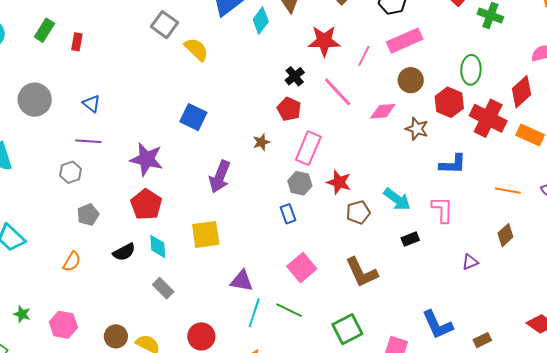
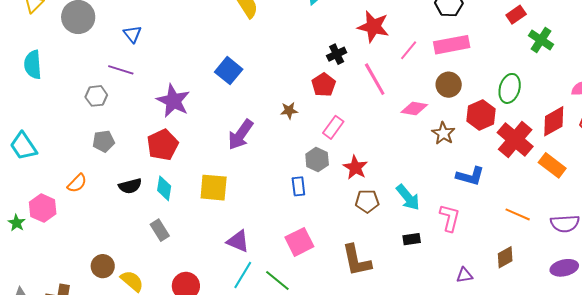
pink rectangle: (308, 148) -> (333, 127), size x0.7
pink hexagon: (63, 325) -> (43, 208), moved

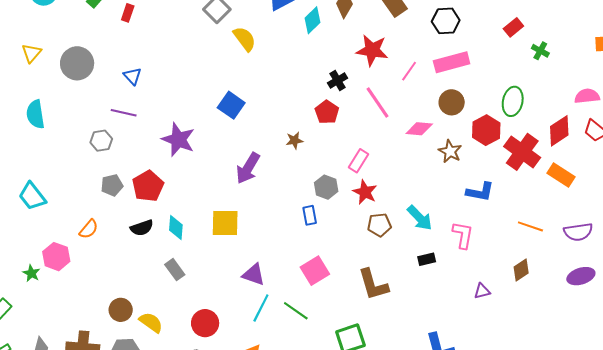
green cross: (541, 40) -> (540, 51), size x0.7
pink rectangle: (333, 127) -> (358, 161), moved
red pentagon: (163, 145) -> (148, 186), moved

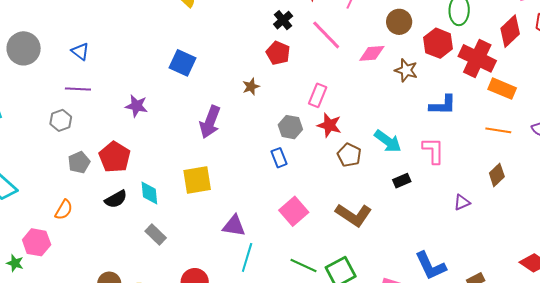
purple star: (178, 140) -> (136, 106), size x0.7
orange rectangle: (561, 175) -> (502, 89), moved
brown pentagon: (379, 225) -> (349, 155), turned -30
brown L-shape: (373, 285) -> (354, 215), turned -30
green line: (296, 311) -> (304, 265), moved

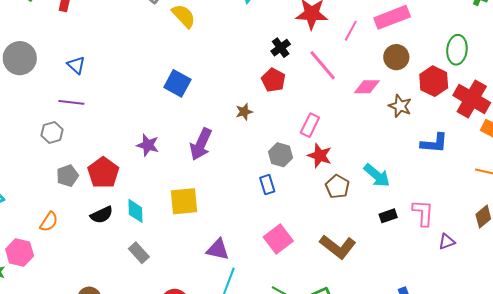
purple star: (136, 106) -> (148, 145), moved
pink L-shape: (433, 151) -> (423, 213), moved

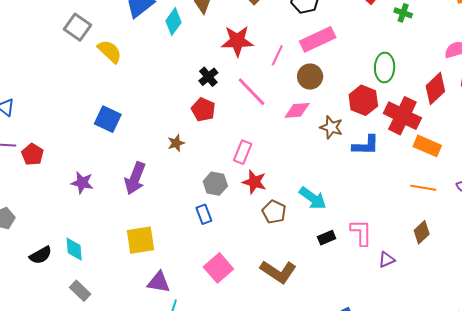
brown circle: (396, 57) -> (310, 77), moved
blue L-shape: (434, 143) -> (366, 145), moved
red pentagon: (103, 173) -> (32, 154), moved, size x0.7
yellow square: (184, 201) -> (141, 240), moved

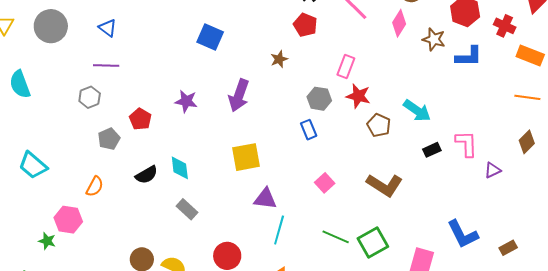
pink diamond: (297, 110) -> (399, 23), turned -52
red cross: (402, 116) -> (505, 26), size x0.6
red pentagon: (32, 154) -> (140, 119), moved
pink square: (218, 268) -> (325, 183), size x0.7

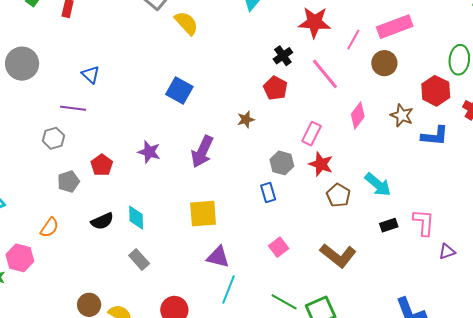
pink diamond: (399, 23) -> (358, 115), moved
blue triangle: (108, 28) -> (91, 74), moved

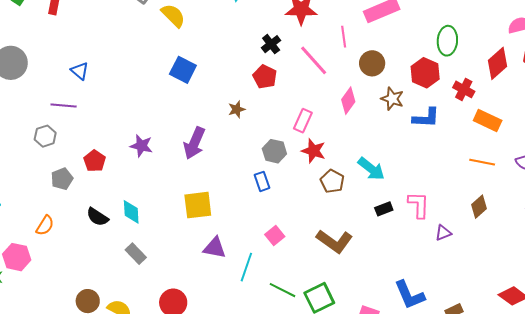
pink line: (353, 40) -> (344, 37), moved, turned -35
brown circle: (384, 63) -> (372, 63), moved
blue square: (179, 90) -> (183, 70), moved
black semicircle: (102, 221) -> (97, 217), turned 60
cyan line: (228, 289) -> (246, 267), moved

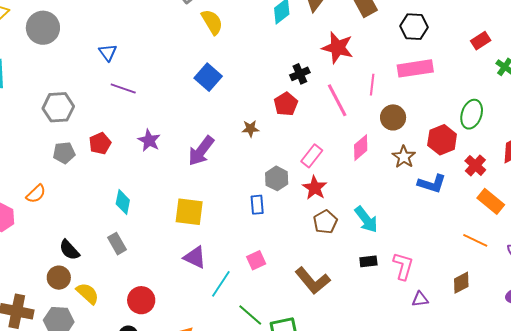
purple line: (64, 105) -> (123, 88), moved
gray hexagon: (45, 136) -> (58, 107), size x1.4
black semicircle: (97, 217) -> (69, 250), moved

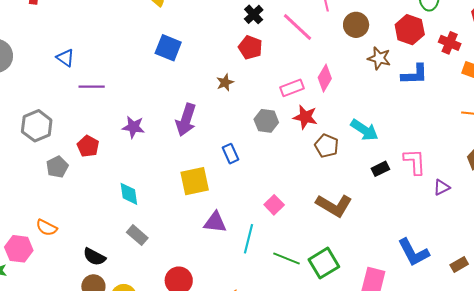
pink diamond: (361, 148) -> (325, 78), moved
pink rectangle: (312, 156) -> (292, 88), turned 50
orange semicircle: (36, 194) -> (47, 228), moved, turned 90
blue rectangle: (257, 205) -> (230, 154), moved

